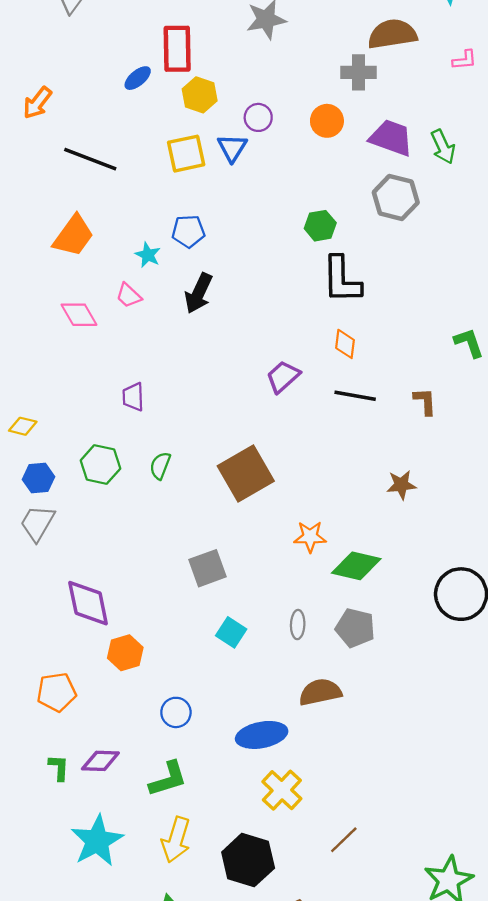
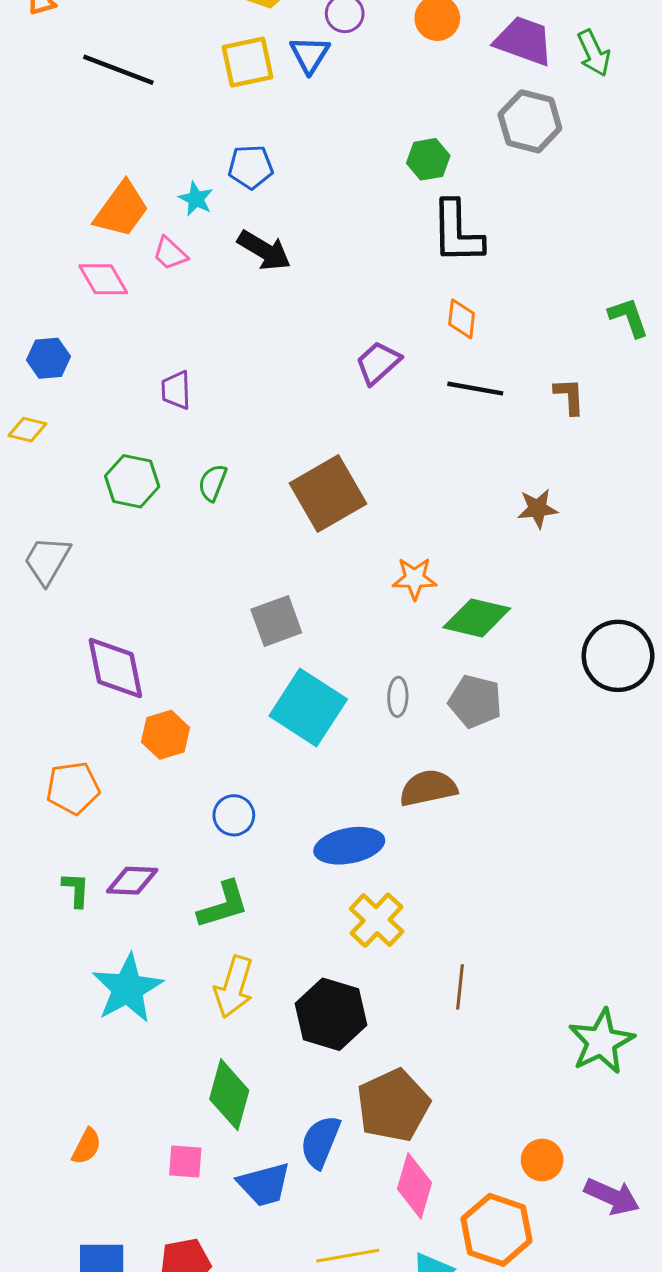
orange trapezoid: (73, 236) -> (121, 209), moved
black arrow: (198, 293) -> (264, 250), turned -84
blue hexagon: (38, 478) -> (49, 358), moved
cyan square: (231, 632) -> (308, 708), size x1.8
brown line: (344, 840) -> (460, 987), turned -40

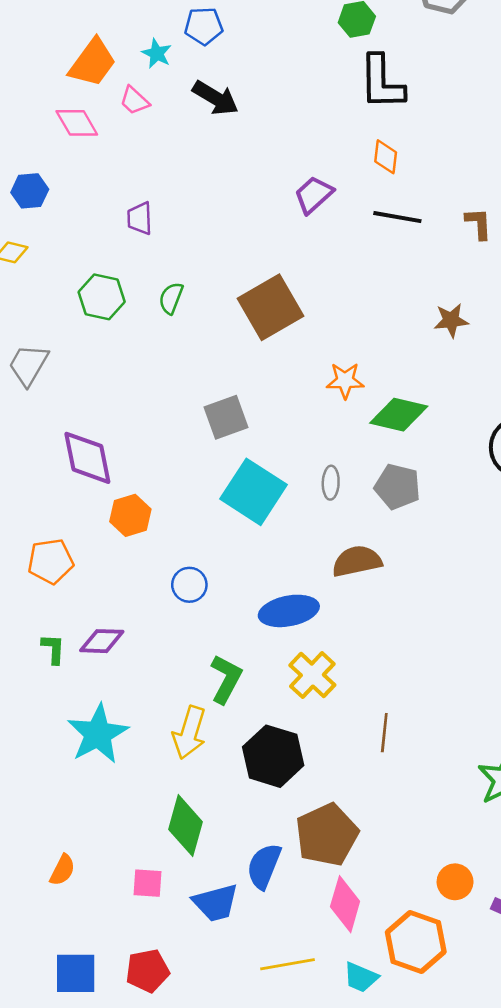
green L-shape: (223, 905) -> (226, 679), moved, turned -45

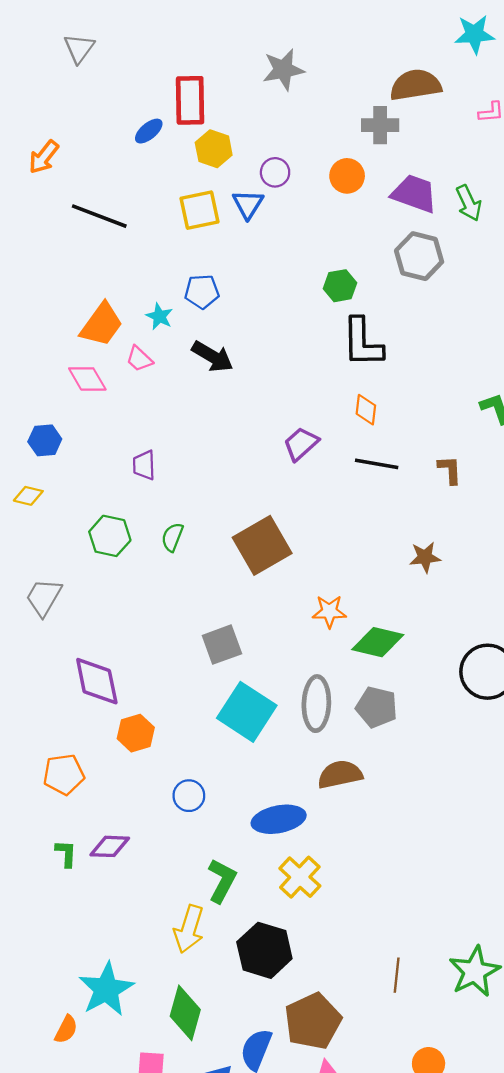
gray ellipse: (331, 483) -> (316, 704), size x1.8
brown line: (384, 733) -> (397, 975), moved
cyan star: (98, 734) -> (106, 989), moved
orange semicircle: (62, 870) -> (66, 1029), moved

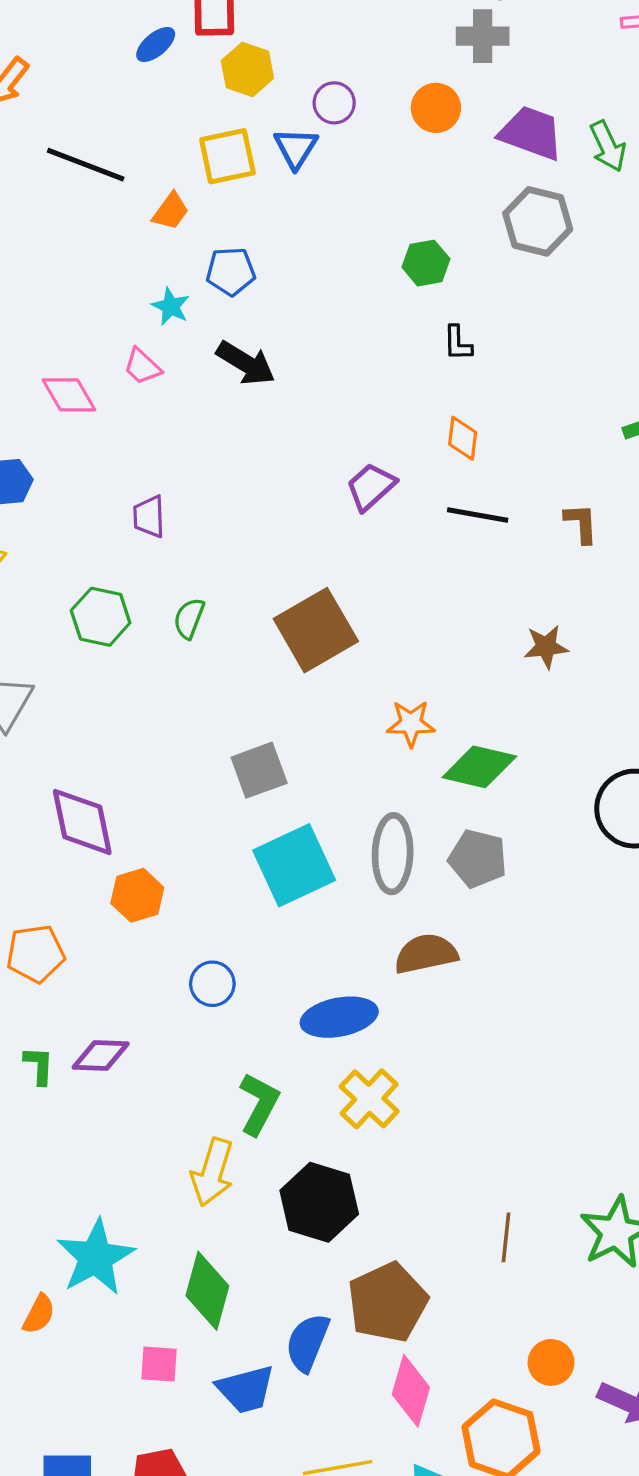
orange trapezoid: (102, 325) -> (171, 211), moved, size x0.6
black L-shape: (362, 342) -> (458, 343), size x0.5
cyan square: (247, 712) -> (294, 865), turned 32

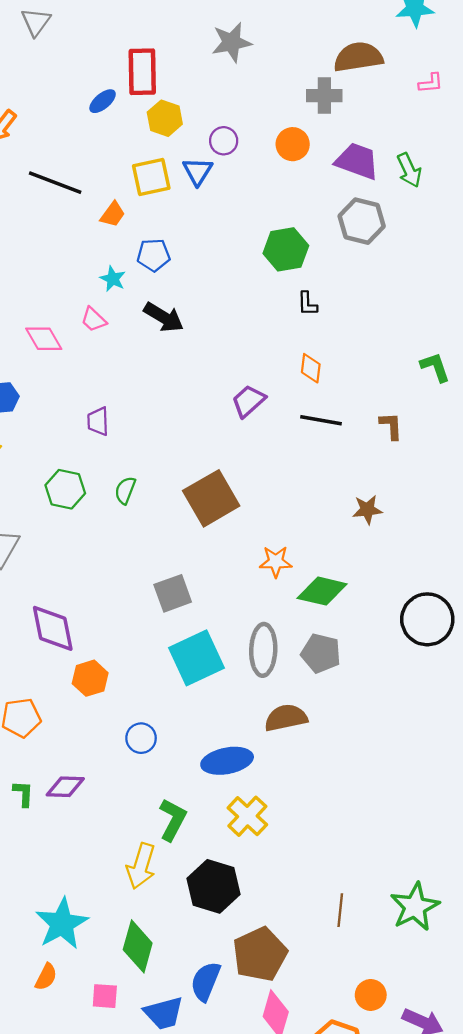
green hexagon: (426, 263) -> (286, 249), size x1.4
orange semicircle: (39, 1314) -> (46, 977), moved

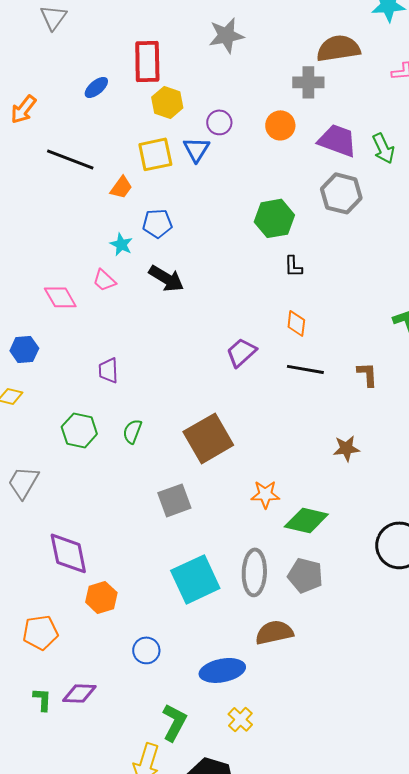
blue ellipse: (103, 101) -> (96, 87), moved
gray square: (173, 593) -> (174, 500), moved
yellow cross: (247, 816) -> (240, 719), size x0.7

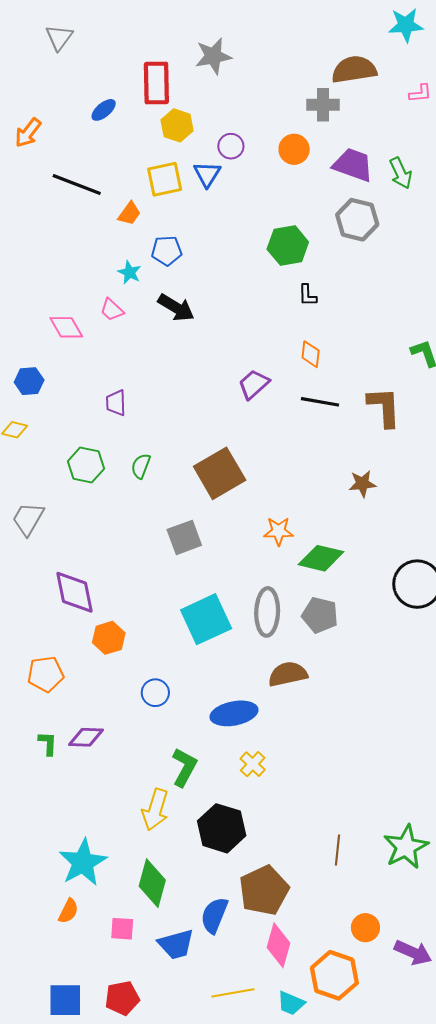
gray star: (226, 35) -> (213, 56), moved
brown L-shape: (367, 374) -> (384, 407), size x1.6

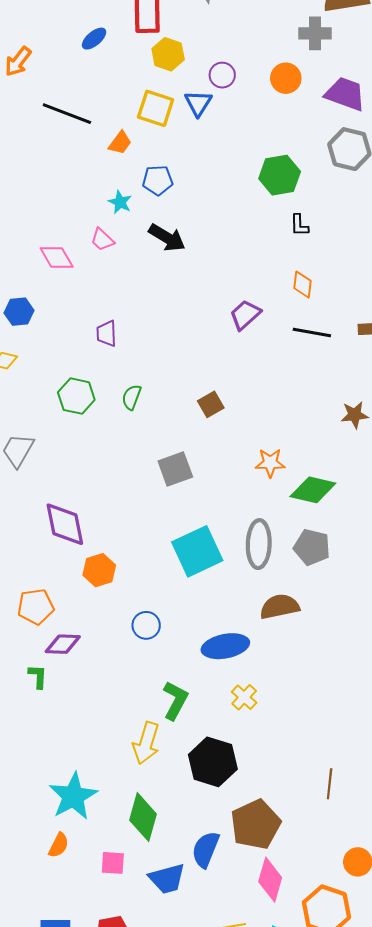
yellow square: (165, 179) -> (156, 108), turned 30
brown square: (220, 473) -> (211, 404), size x0.5
purple diamond: (86, 737) -> (63, 644), moved

